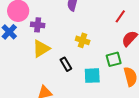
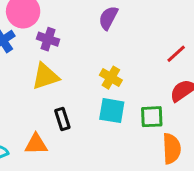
black rectangle: (66, 64) -> (62, 119), moved
cyan square: (92, 76) -> (112, 111), moved

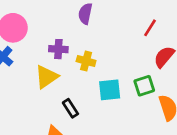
purple cross: (48, 39) -> (58, 49), moved
yellow cross: (111, 78) -> (86, 61), moved

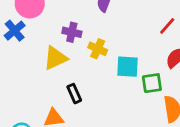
cyan square: (110, 90) -> (128, 67), moved

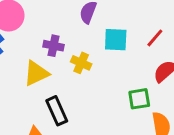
cyan square: (128, 67) -> (116, 40), moved
black rectangle: (74, 94) -> (57, 111), size x1.4

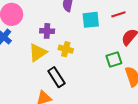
red line: (155, 38) -> (118, 14), turned 40
yellow cross: (81, 63) -> (66, 49), moved

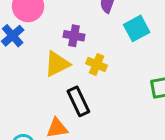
cyan square: (91, 20) -> (137, 28), turned -30

